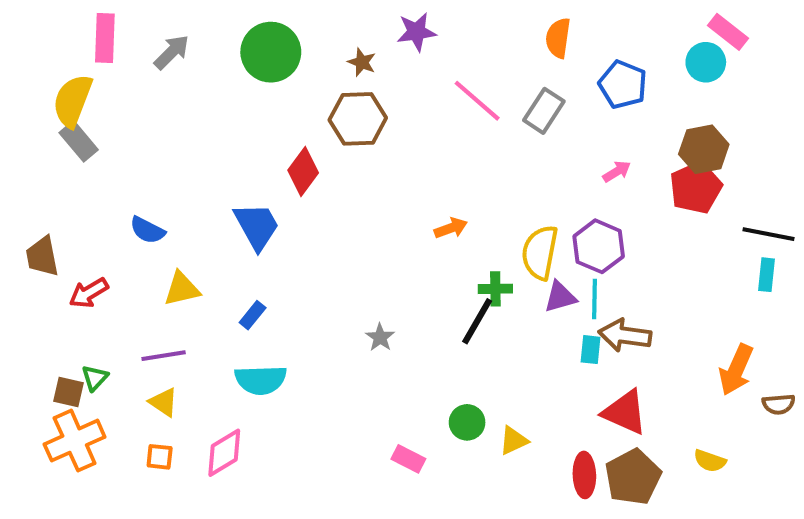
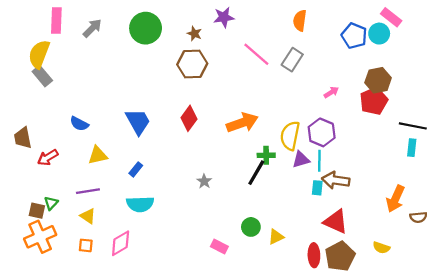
blue pentagon: (623, 84) -> (354, 36), moved
red diamond: (303, 171) -> (189, 118), moved
orange arrow: (451, 228) -> (242, 123), size x1.8

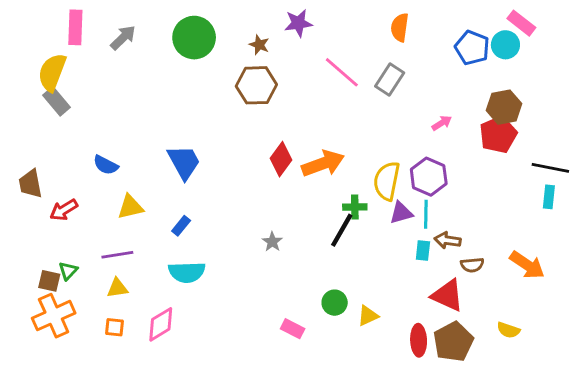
red diamond: (189, 118) -> (281, 159), moved
brown arrow: (336, 180) -> (448, 240), size x0.7
orange arrow: (395, 199) -> (527, 265), turned -80
yellow triangle: (88, 216) -> (117, 288), turned -42
brown semicircle: (418, 217) -> (472, 265), moved

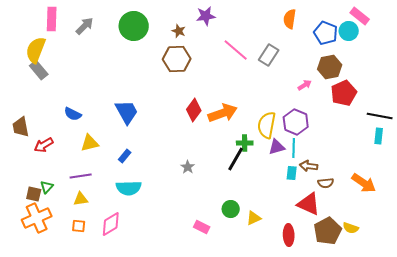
orange semicircle: (400, 27) -> (290, 19), moved
brown hexagon: (504, 107) -> (330, 67), moved
brown pentagon: (453, 342) -> (328, 231), moved

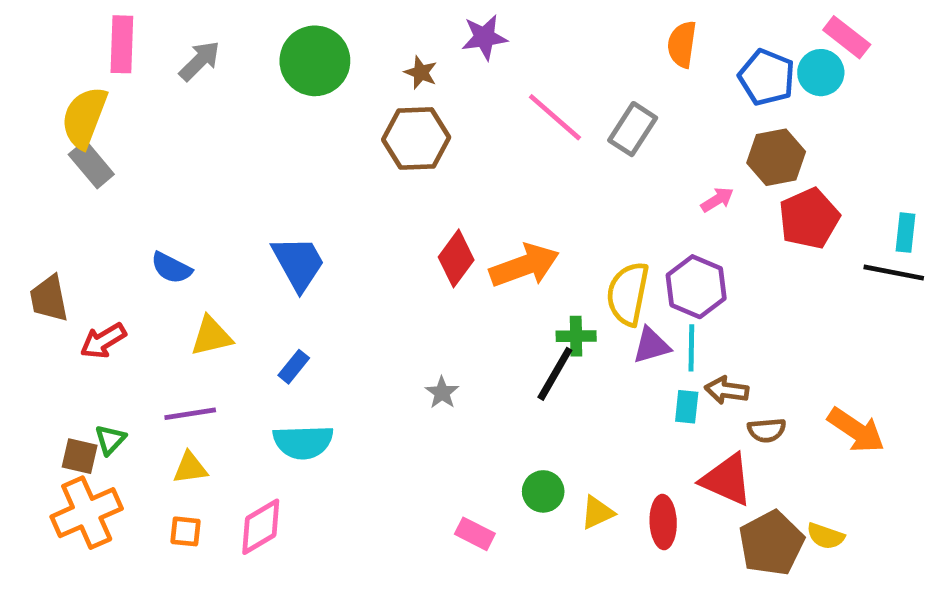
cyan rectangle: (379, 136) -> (906, 233), moved
red ellipse: (289, 235) -> (663, 522), moved

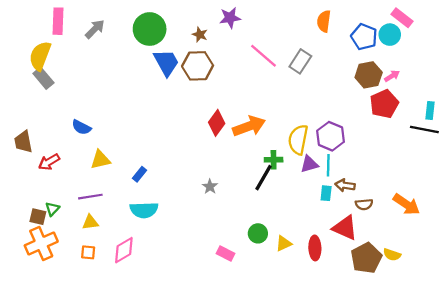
pink arrow: (717, 200) -> (392, 76), moved
blue trapezoid: (298, 263) -> (166, 63), moved

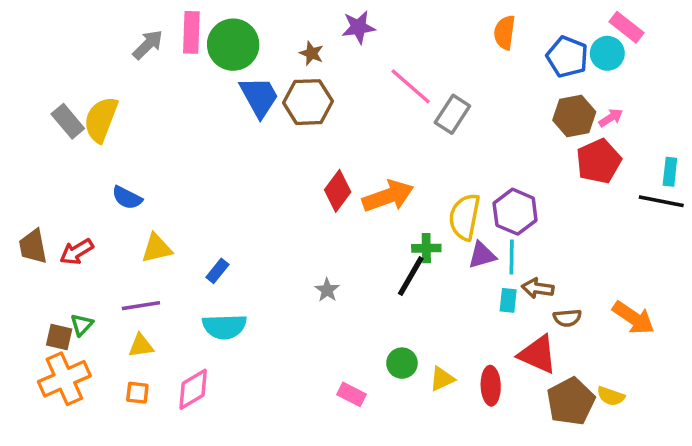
pink rectangle: (58, 21) -> (191, 32), moved
yellow semicircle: (40, 56) -> (101, 119), moved
gray rectangle: (300, 61) -> (452, 114), moved
brown trapezoid: (23, 142) -> (33, 246), moved

